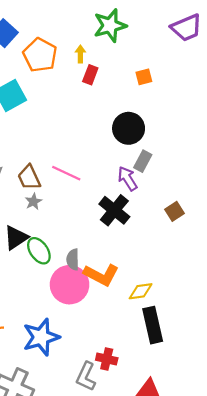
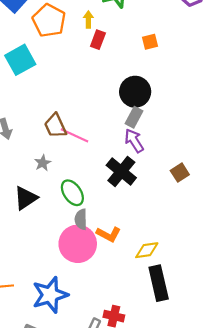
gray rectangle: (143, 161) -> (134, 117), moved
brown trapezoid: (29, 178) -> (55, 126), moved
green ellipse: (39, 251) -> (72, 193), moved
orange L-shape: (101, 275) -> (109, 234), size x0.7

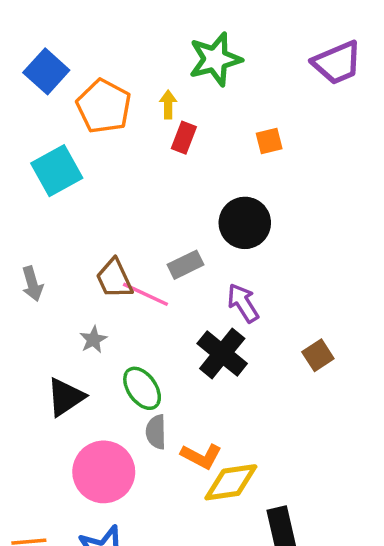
gray rectangle: (134, 117) -> (186, 265), moved, turned 36
pink circle: (78, 244) -> (104, 472), moved
yellow diamond: (147, 250) -> (231, 482), moved, size x1.4

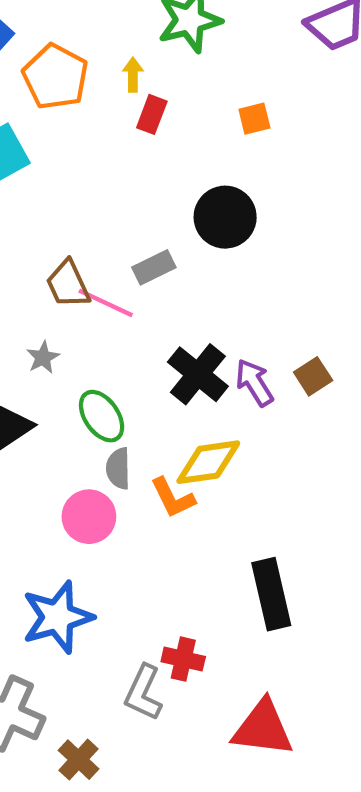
purple arrow: (243, 303) -> (254, 383), moved
orange L-shape: (201, 456) -> (173, 498), turned 36
pink circle: (104, 472) -> (89, 517), moved, size x0.7
yellow diamond: (231, 482) -> (208, 462), moved

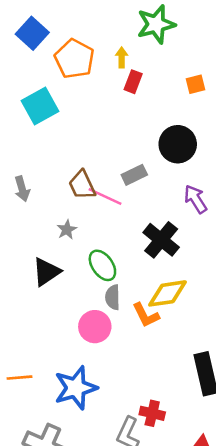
purple arrow: (254, 383) -> (196, 199), moved

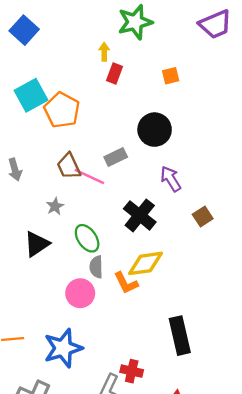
orange pentagon: (74, 59) -> (62, 110), moved

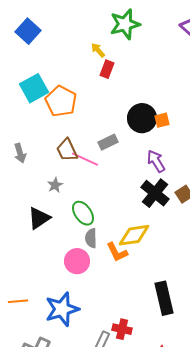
yellow arrow: (104, 52) -> (98, 50), turned -42
orange square: (171, 76) -> (162, 120), moved
black cross: (140, 215) -> (155, 193), moved

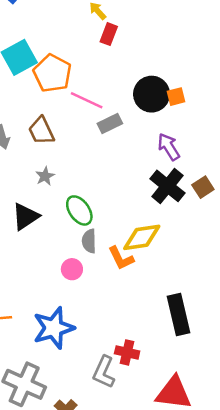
brown trapezoid: (67, 150) -> (41, 131), moved
pink line: (85, 159) -> (87, 100), moved
pink circle: (77, 261) -> (72, 269), size x0.7

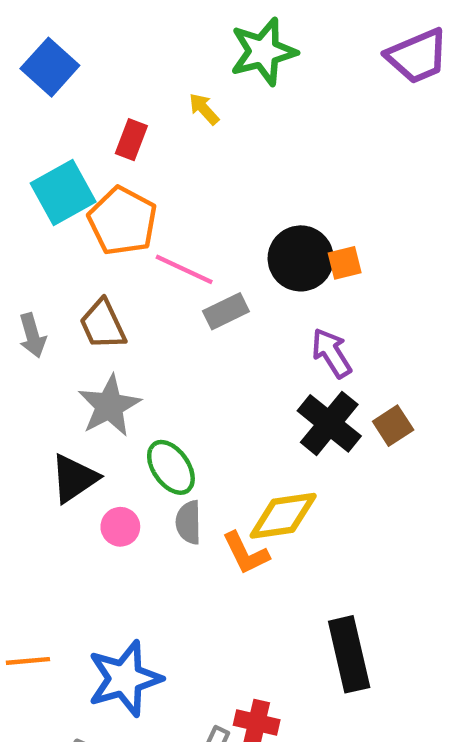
red rectangle: (109, 34) -> (131, 140), moved
gray star: (45, 176) -> (109, 406), size x1.8
pink circle: (72, 269) -> (120, 527), moved

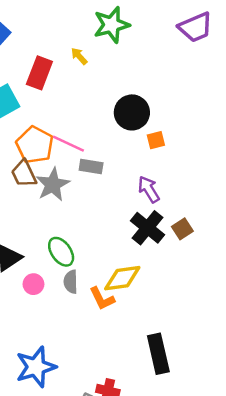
red rectangle: (131, 140) -> (39, 73), size x1.5
orange pentagon: (123, 221) -> (35, 145), moved
black circle: (301, 258) -> (132, 112), moved
gray rectangle: (226, 311) -> (91, 166), turned 35
gray star: (109, 406) -> (53, 184), moved

